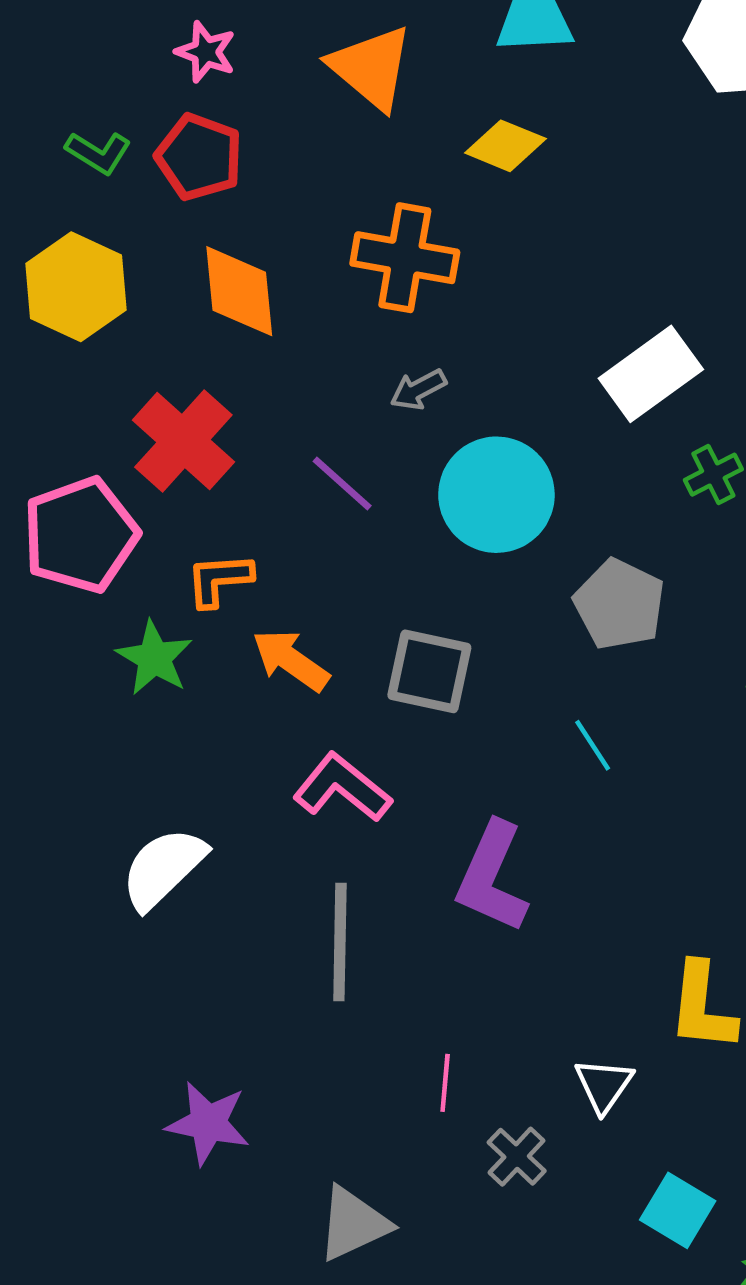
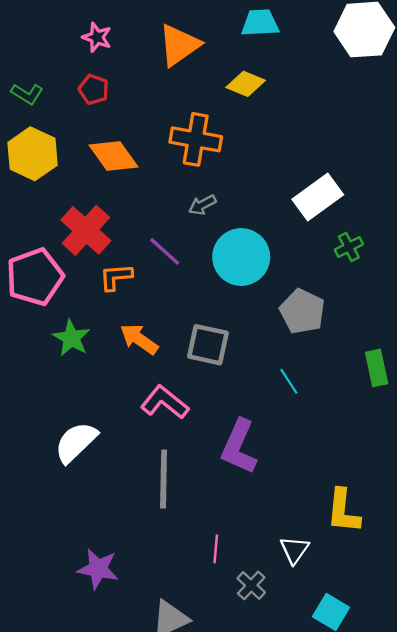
orange triangle: (371, 68) -> (179, 45), turned 45
green L-shape: (98, 153) -> (27, 94), moved
red pentagon: (199, 157) -> (94, 89), size x0.7
orange diamond: (239, 291) -> (114, 156), turned -30
orange L-shape: (219, 580) -> (116, 277), moved

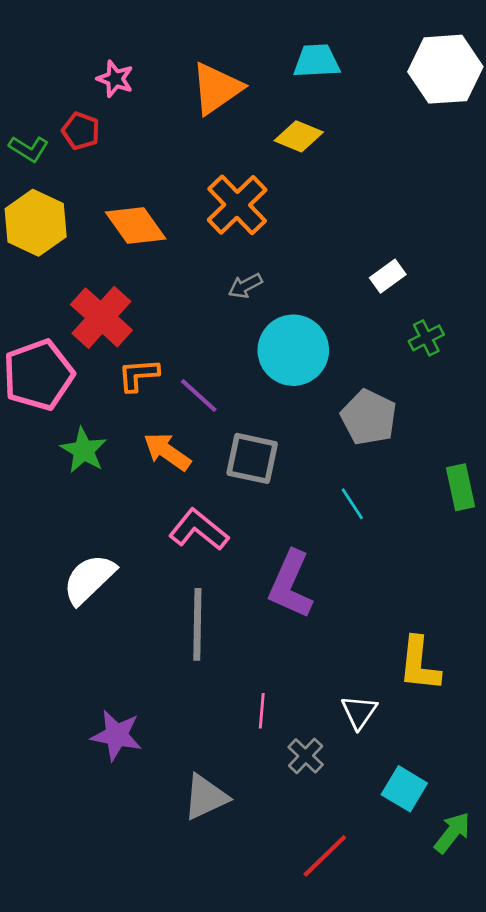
red pentagon: (94, 89) -> (81, 131), moved
orange cross: (196, 139) -> (237, 205), turned 36
white rectangle: (318, 197) -> (388, 276), size x0.6
purple line: (165, 251) -> (199, 395), moved

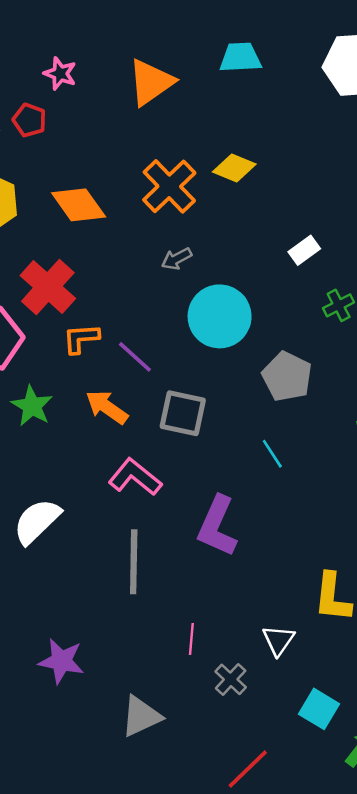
yellow diamond: (299, 136) -> (234, 168), moved

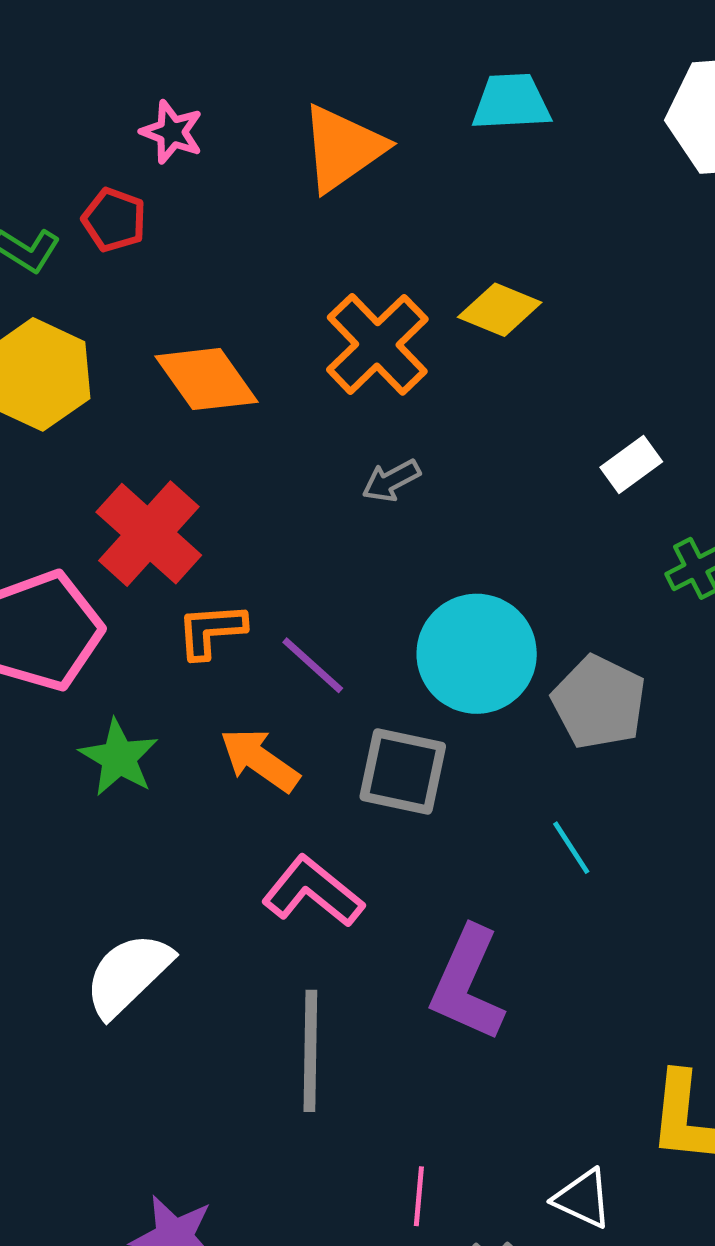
cyan circle: (220, 316) -> (477, 654), moved
white triangle: (278, 640) -> (583, 1199), turned -40

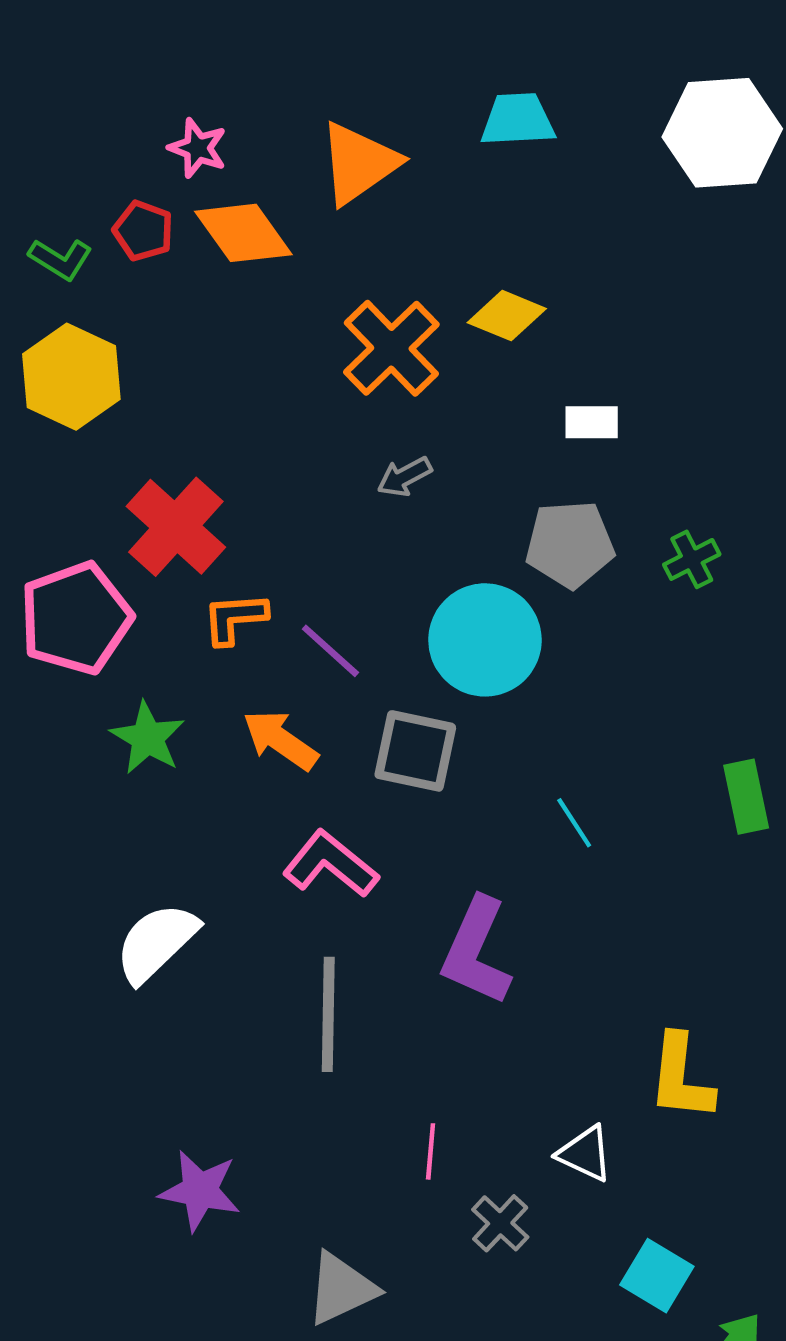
orange diamond: (206, 379) -> (243, 233), moved
white rectangle: (631, 464) -> (592, 422), moved, turned 36
gray pentagon: (599, 702) -> (570, 544), moved, turned -30

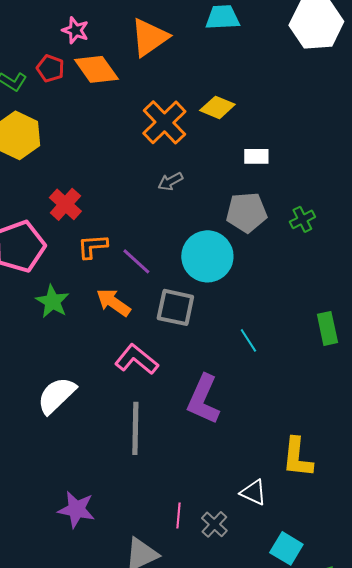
red cross: (176, 527) -> (65, 204), size x0.7
pink line: (431, 1151) -> (178, 515), moved

